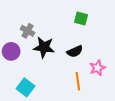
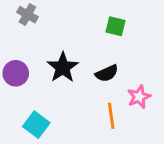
gray cross: (28, 31) -> (27, 15), moved
black star: (44, 47) -> (63, 67), turned 30

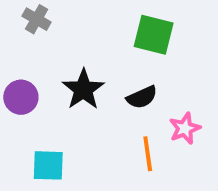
green square: (116, 26) -> (154, 35), size x1.5
cyan square: (36, 125) -> (48, 165), turned -35

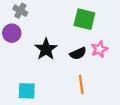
purple circle: (21, 97) -> (12, 33), moved
pink star: (185, 128) -> (99, 49), moved

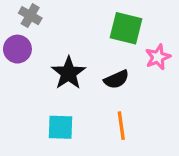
pink star: (99, 49) -> (158, 57), moved
cyan square: (27, 91) -> (61, 127), moved

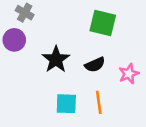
pink star: (158, 57) -> (129, 74), moved
cyan square: (61, 127) -> (66, 104), moved

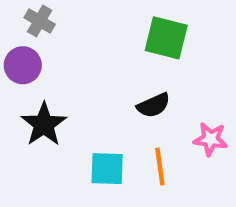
black star: (56, 59) -> (44, 124), moved
pink star: (129, 74) -> (211, 139), moved, turned 30

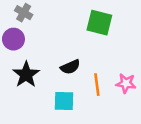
black semicircle: (154, 105) -> (70, 67), moved
orange line: (160, 167) -> (97, 85), moved

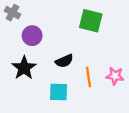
gray cross: (24, 13) -> (13, 13), moved
purple circle: (13, 39) -> (32, 36), moved

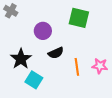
purple circle: (32, 36) -> (43, 31), moved
cyan square: (59, 92) -> (34, 80), moved, turned 30

